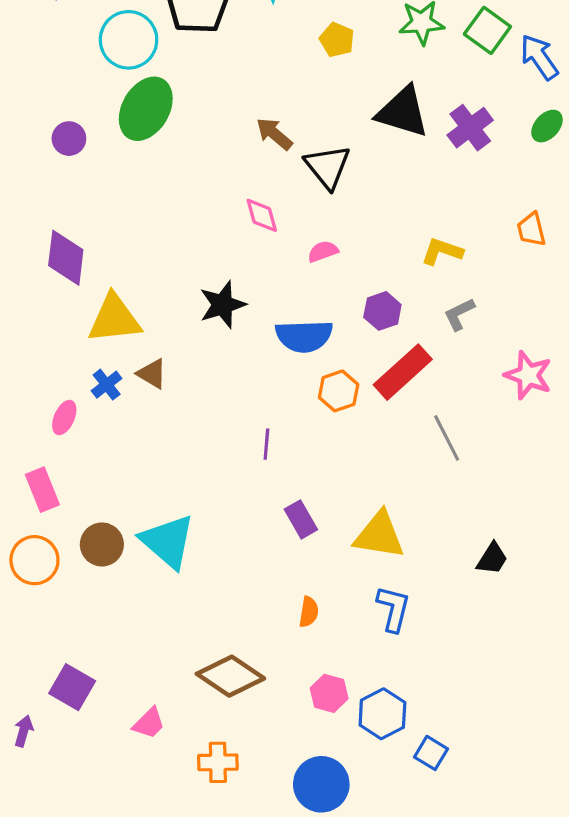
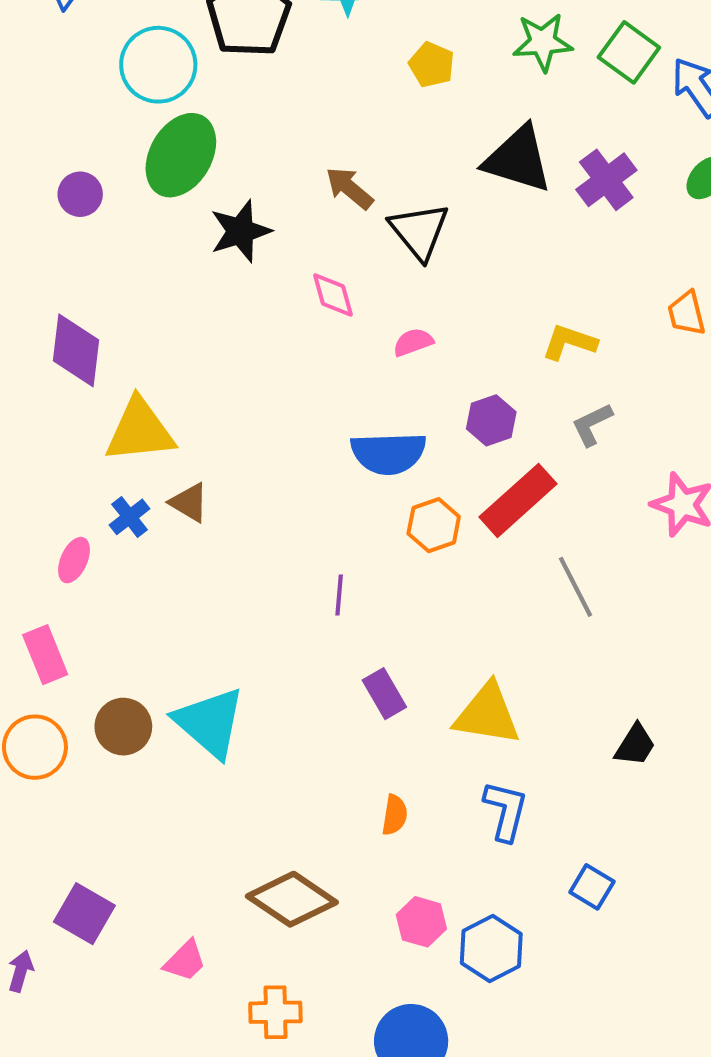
black star: (223, 305) -> (240, 231), moved
blue square: (431, 753) -> (592, 887), moved

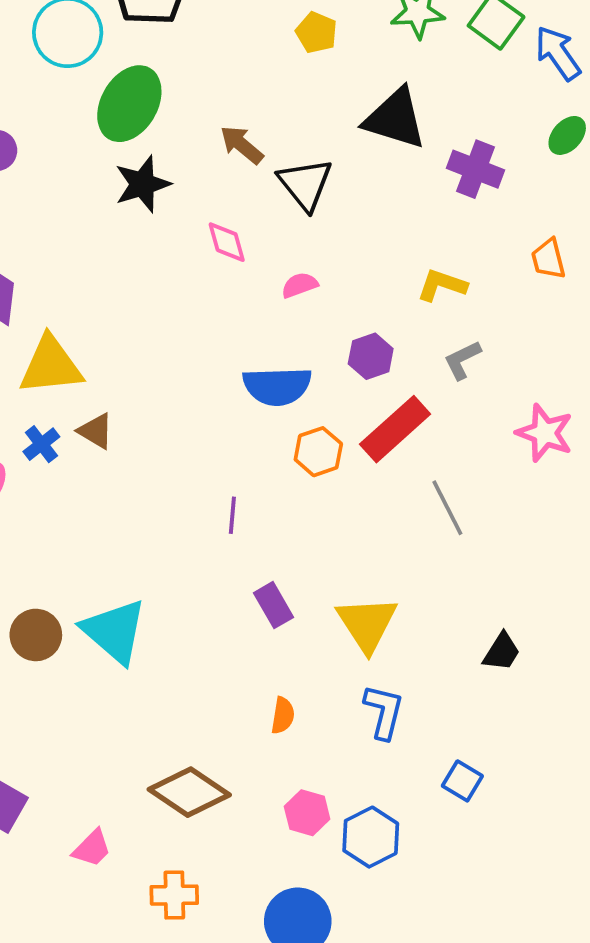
green ellipse: (181, 155) -> (129, 104), moved
purple cross: (606, 180) -> (475, 169), moved, turned -32
yellow triangle: (487, 714) -> (367, 624), turned 48

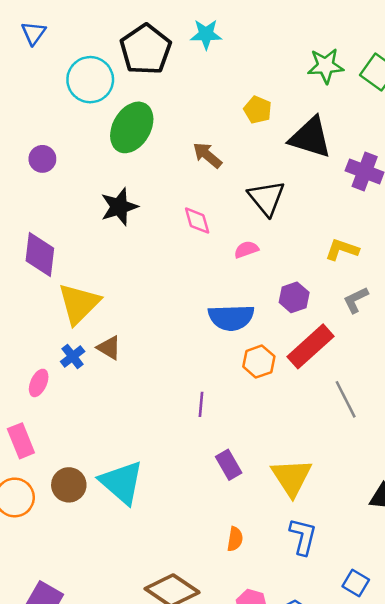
yellow pentagon: (316, 33) -> (258, 110), moved
black star: (142, 184) -> (119, 207), moved
black triangle: (305, 184) -> (266, 198), moved
yellow triangle: (51, 366) -> (79, 304), turned -39

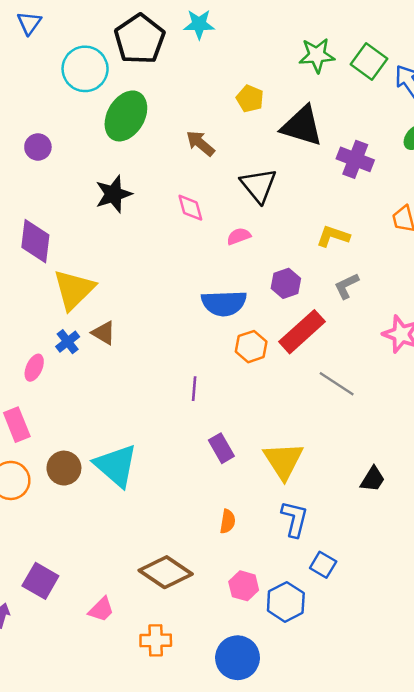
gray line: (346, 399) -> (337, 384), turned -30
blue square: (356, 583) -> (323, 565), moved

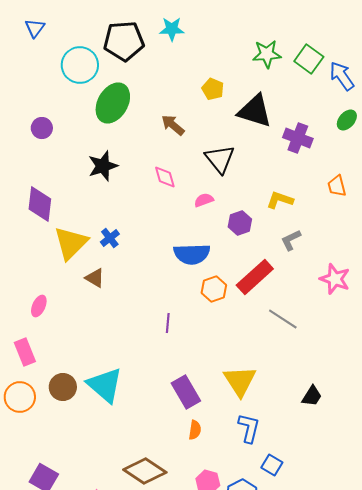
black pentagon: (140, 39) -> (124, 41), turned 30
purple hexagon: (286, 283) -> (240, 223), moved
blue cross: (68, 342) -> (110, 238), moved
purple rectangle: (221, 448) -> (186, 392), moved, size x1.4

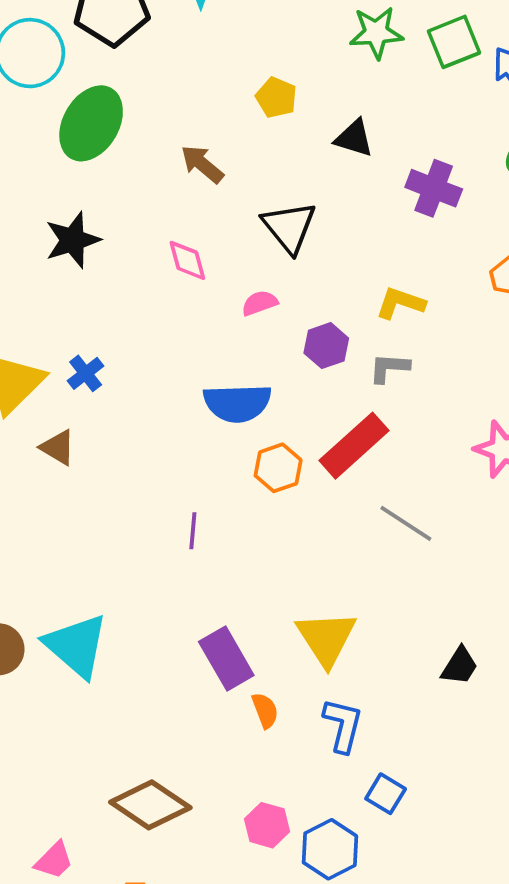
green square: (309, 59) -> (454, 42), turned 32
black triangle: (255, 111) -> (354, 138), size x0.6
gray L-shape: (291, 240) -> (389, 368), moved, turned 30
orange semicircle: (195, 430) -> (265, 710), moved, turned -30

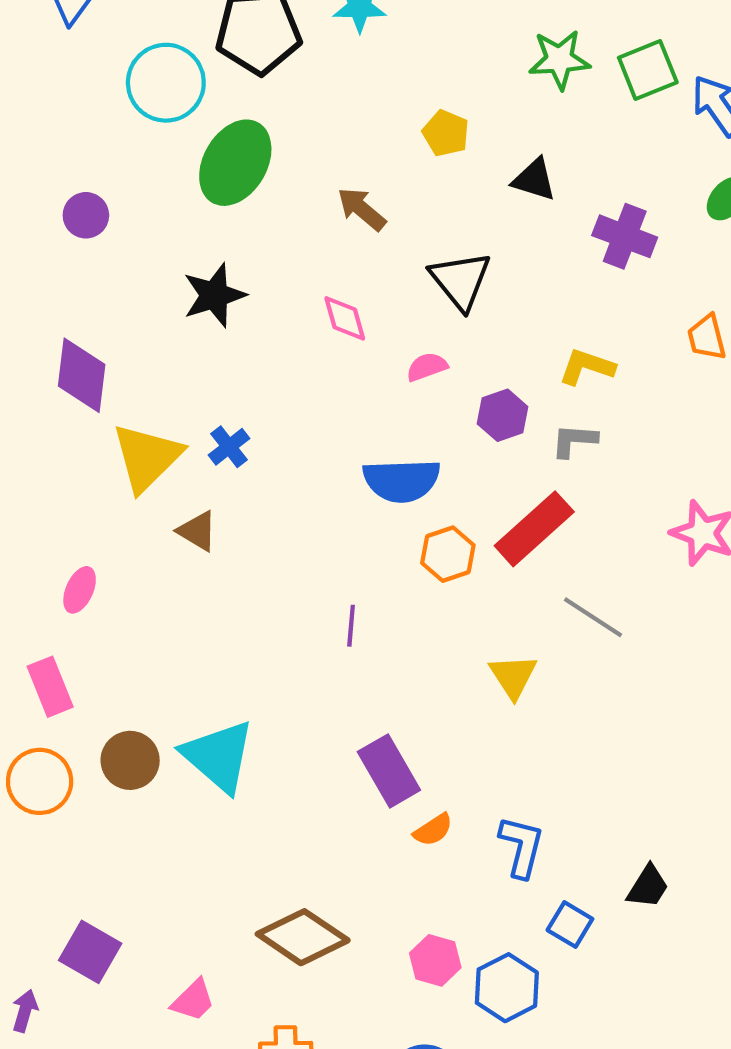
yellow triangle: (326, 638) -> (513, 676), moved, size x0.7
black trapezoid: (460, 666) -> (648, 887), moved
orange semicircle: (265, 710) -> (433, 830), turned 78

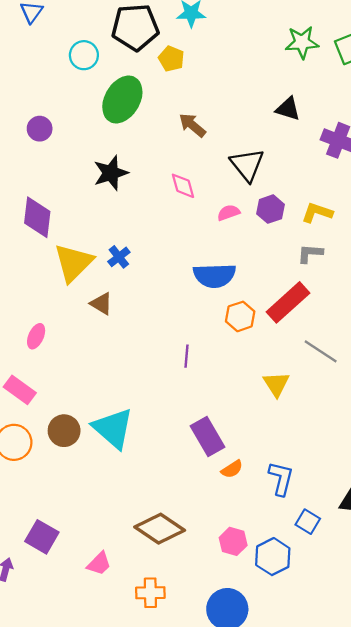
cyan circle: (166, 83) -> (84, 55), size x0.7
yellow pentagon: (446, 133) -> (171, 59), moved
purple hexagon: (503, 415) -> (270, 209), moved
pink rectangle: (50, 687) -> (20, 390), turned -32

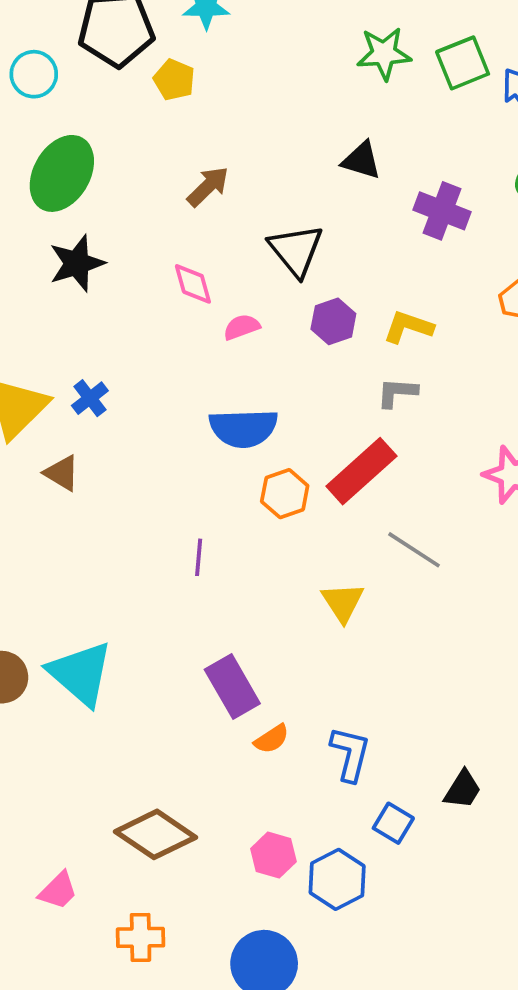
green ellipse: (122, 99) -> (62, 173), moved
brown arrow: (192, 125) -> (208, 187), turned 96
pink semicircle: (228, 213) -> (242, 327), moved

